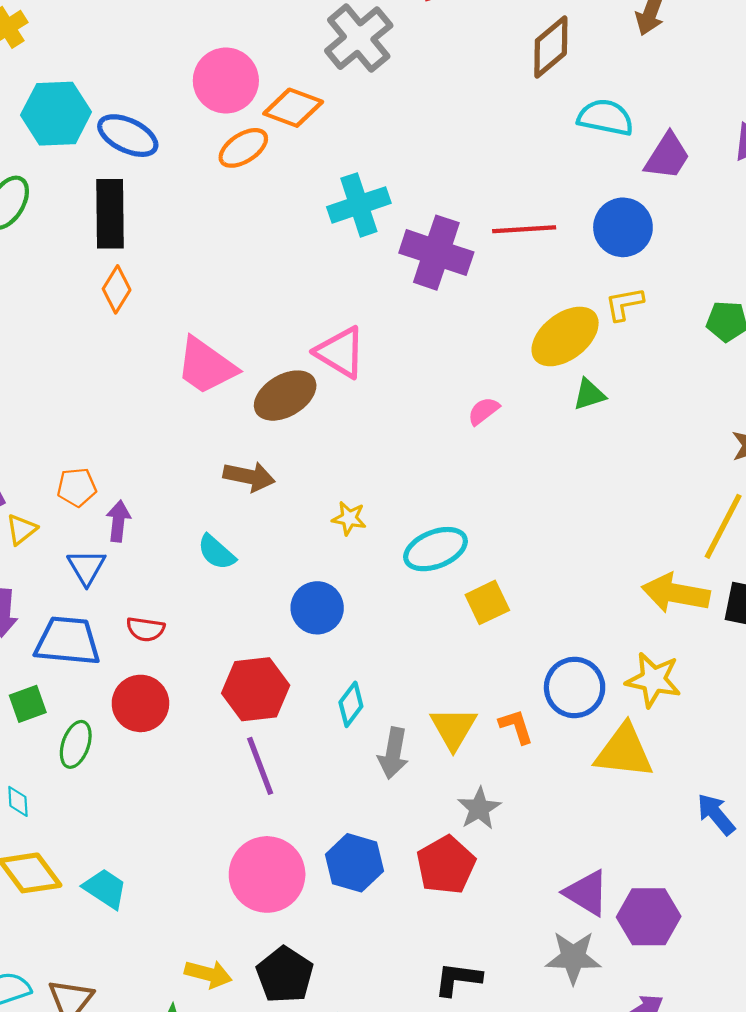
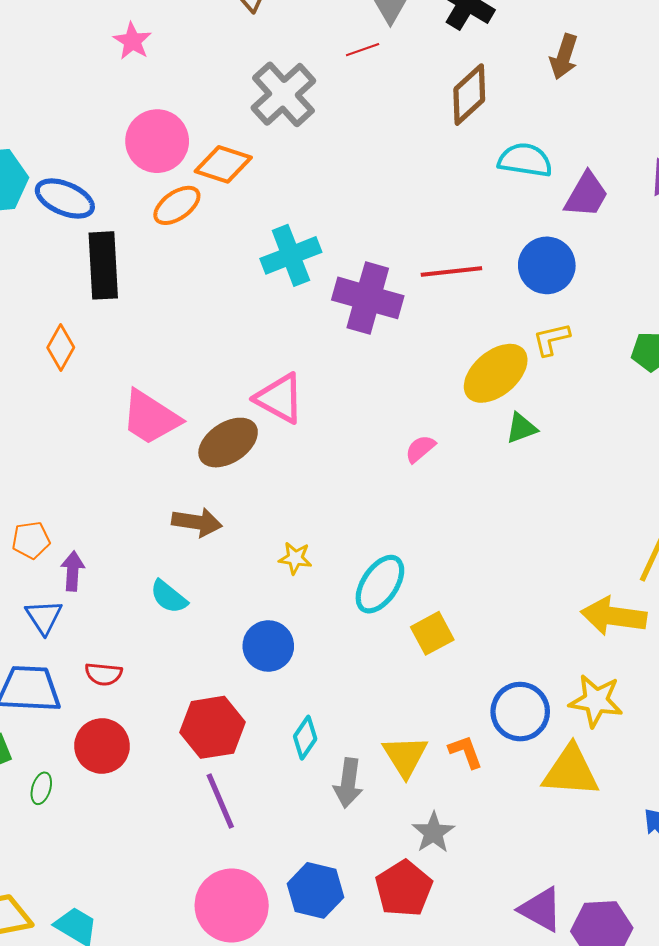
black rectangle: (110, 214) -> (103, 265), moved
cyan ellipse: (435, 549) -> (380, 584), turned -32
green ellipse: (76, 744) -> (41, 788), size x0.7

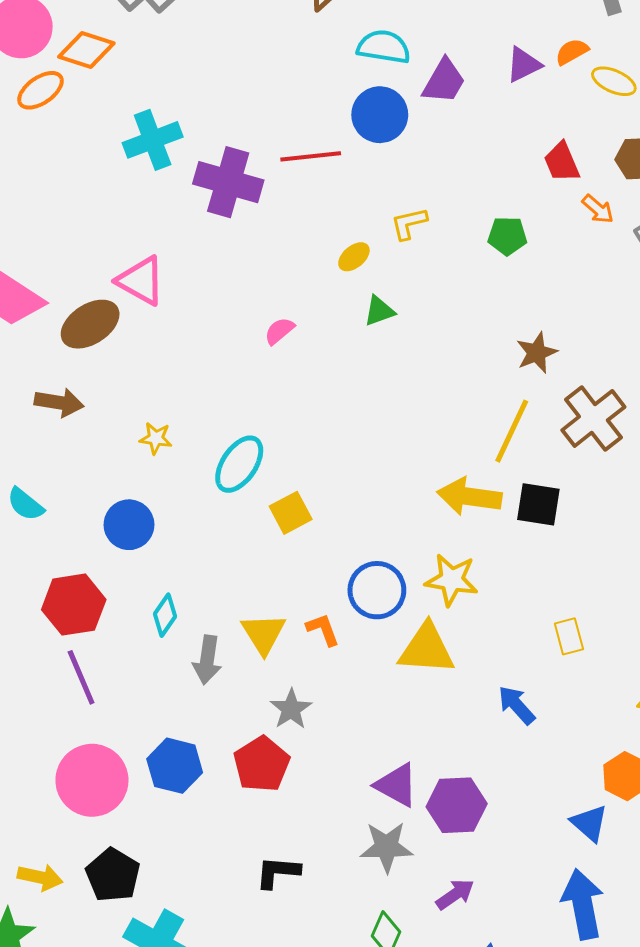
blue circle: (547, 265) -> (380, 115), moved
yellow ellipse: (496, 373) -> (354, 257), size x0.5
cyan semicircle: (169, 597) -> (25, 504), moved

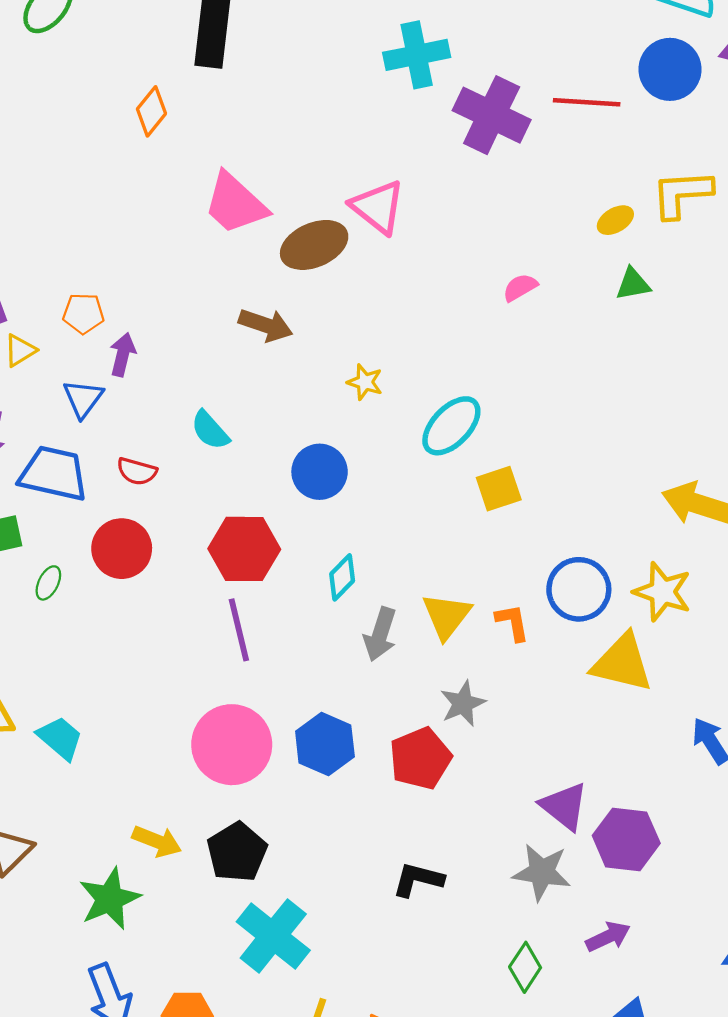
yellow L-shape: (409, 223) -> (682, 194), size x1.5

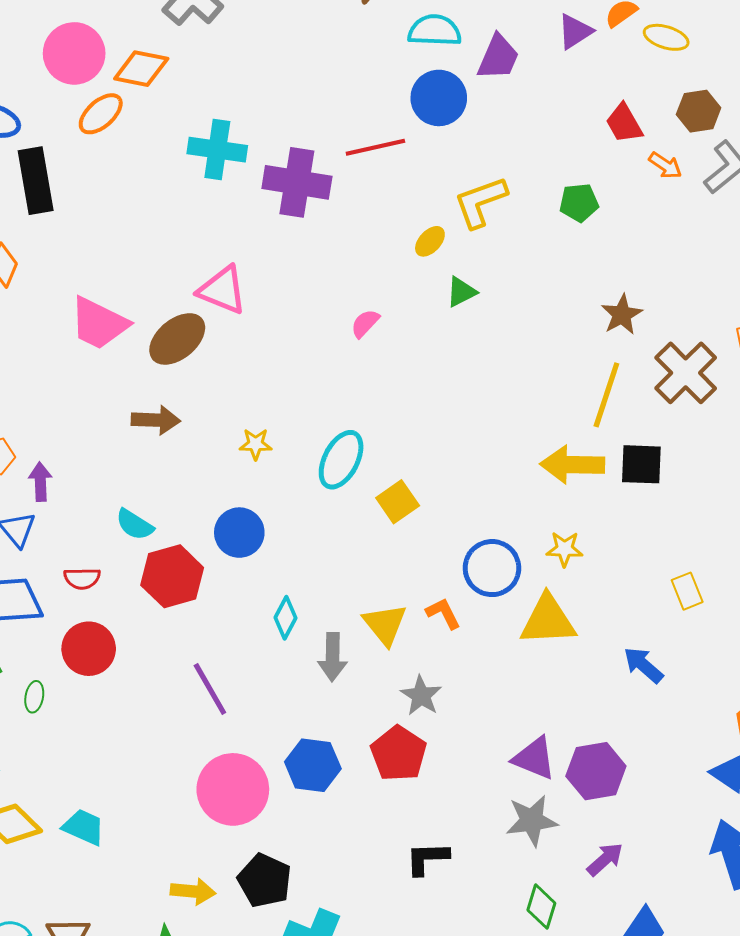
cyan cross: (417, 55) -> (217, 150), turned 36
red hexagon: (244, 549) -> (172, 576), moved
yellow star: (663, 592) -> (565, 549), size x0.7

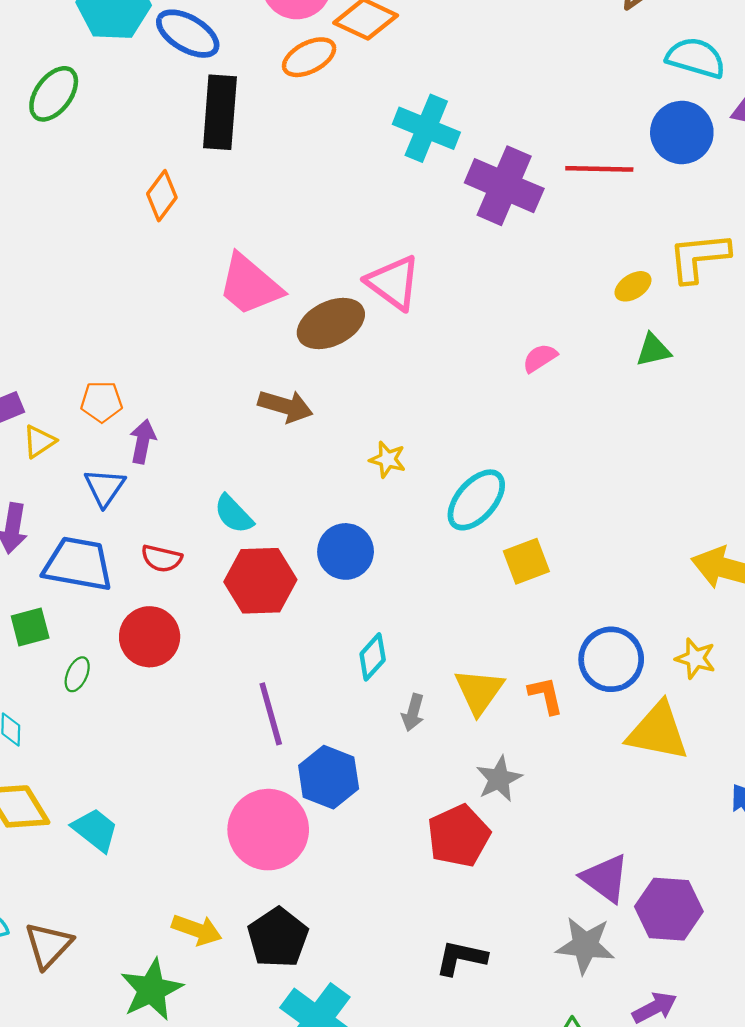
gray arrow: (333, 657) -> (413, 712), size x0.7
blue hexagon: (313, 765) -> (329, 777), moved

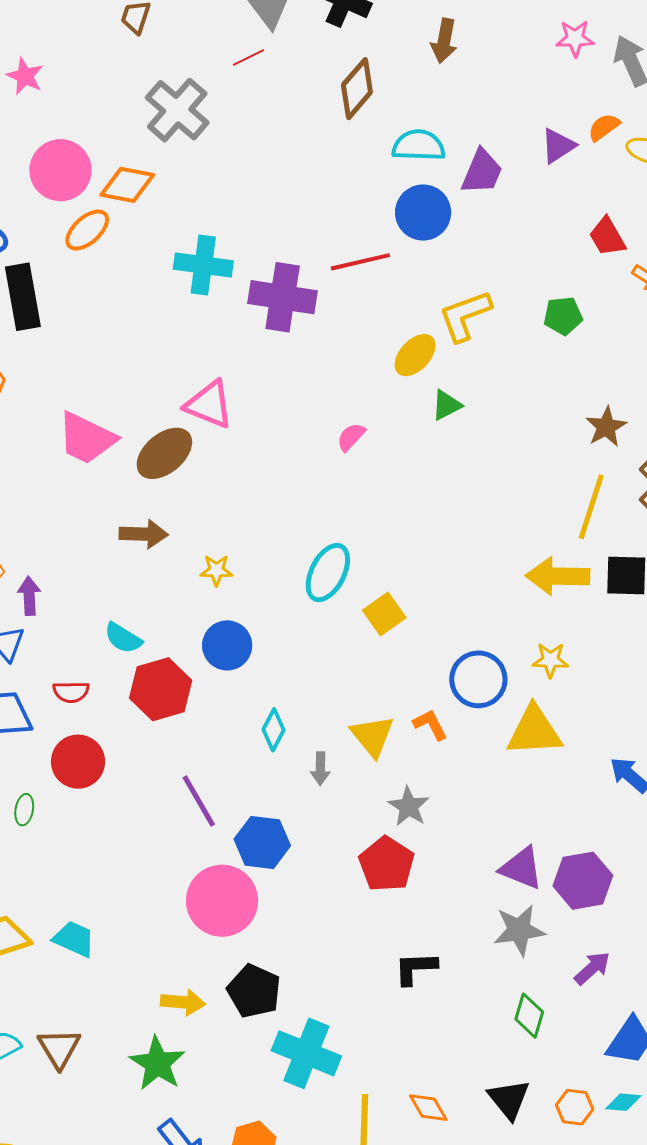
yellow ellipse: (633, 286) -> (415, 355), size x1.4
yellow star: (388, 459) -> (216, 570), moved

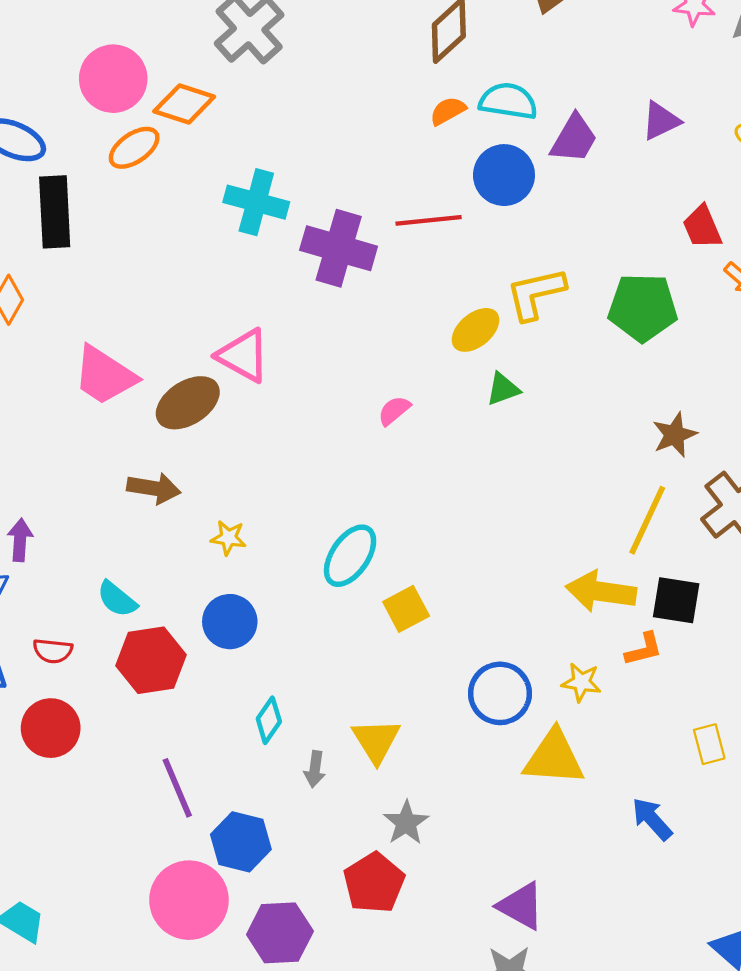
orange semicircle: (604, 127) -> (448, 111), moved
green pentagon: (563, 316) -> (643, 307), size x1.6
orange L-shape: (430, 725) -> (644, 649), moved, turned 96
purple hexagon: (583, 881) -> (280, 933), moved

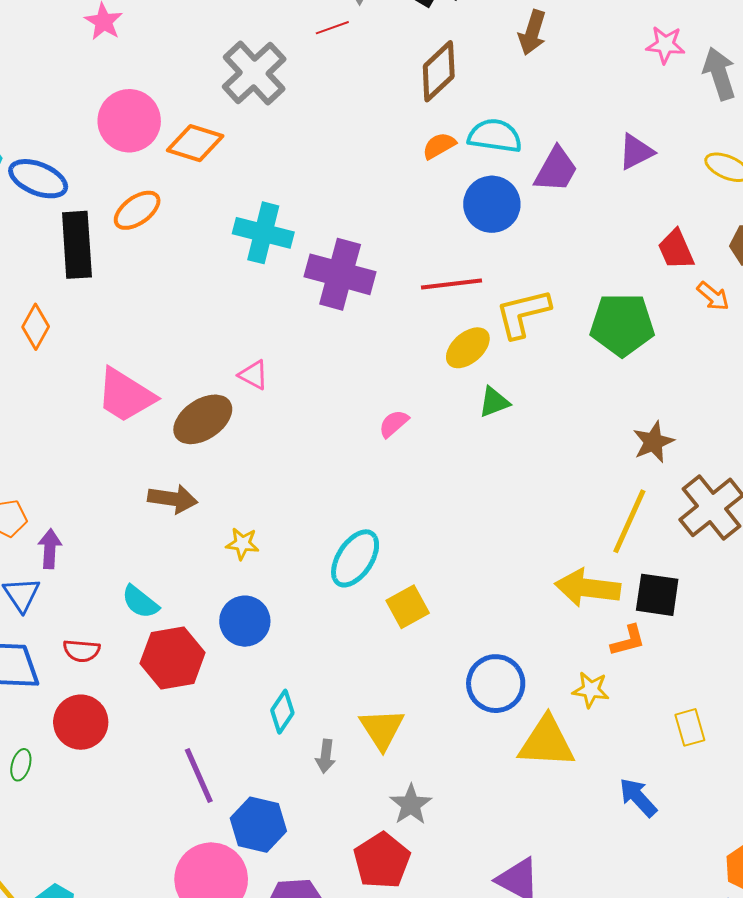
orange ellipse: (134, 148) -> (137, 210), moved
red line: (429, 220) -> (452, 284), moved
pink triangle: (243, 356) -> (253, 375), size x0.6
yellow star: (581, 682) -> (591, 690), moved

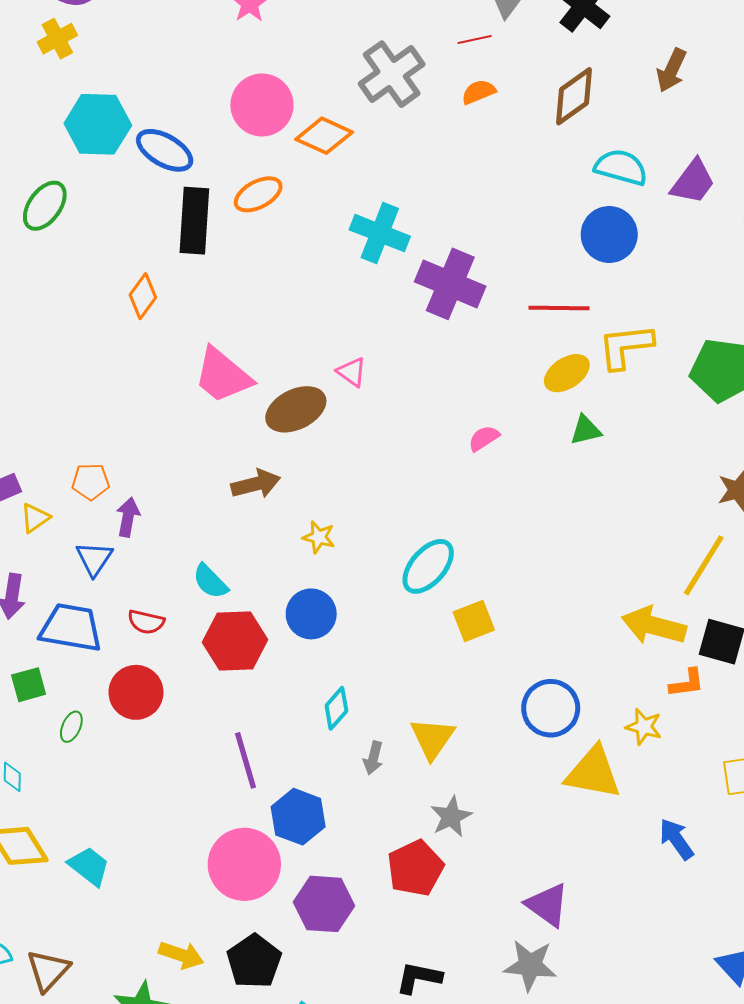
orange semicircle: (439, 146) -> (479, 92), moved
purple trapezoid: (556, 170) -> (693, 182), moved
brown arrow: (173, 499) -> (256, 484), turned -30

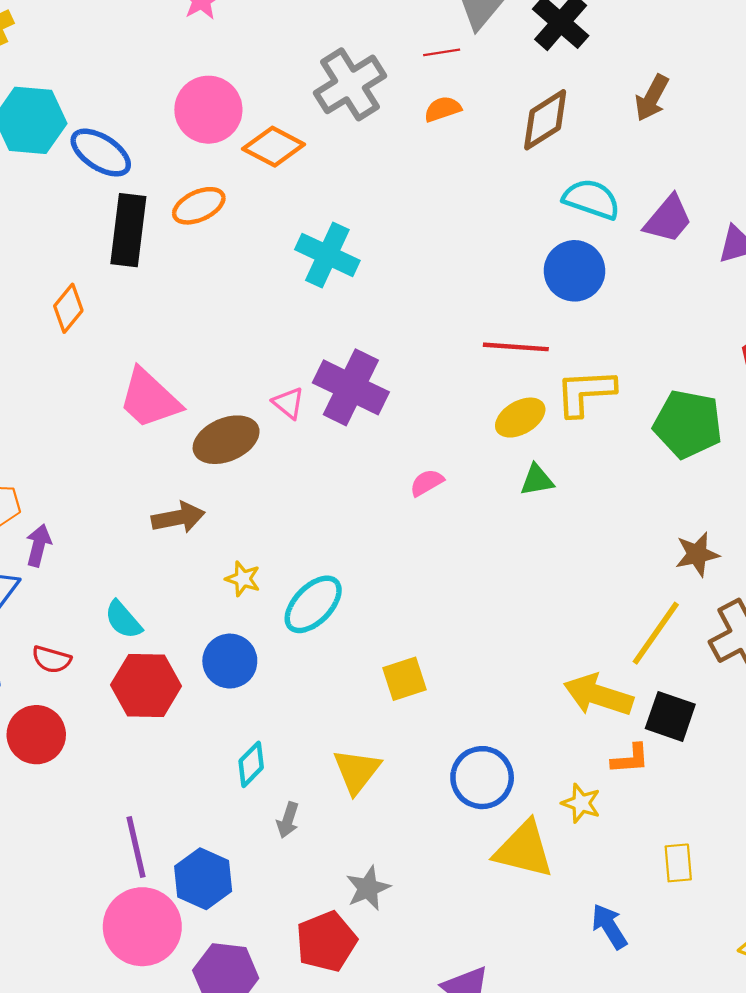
purple cross: (450, 284) -> (351, 387), moved
cyan ellipse: (428, 566) -> (313, 604), moved
yellow triangle: (432, 738) -> (357, 771), moved
purple line: (246, 760) -> (136, 847), moved

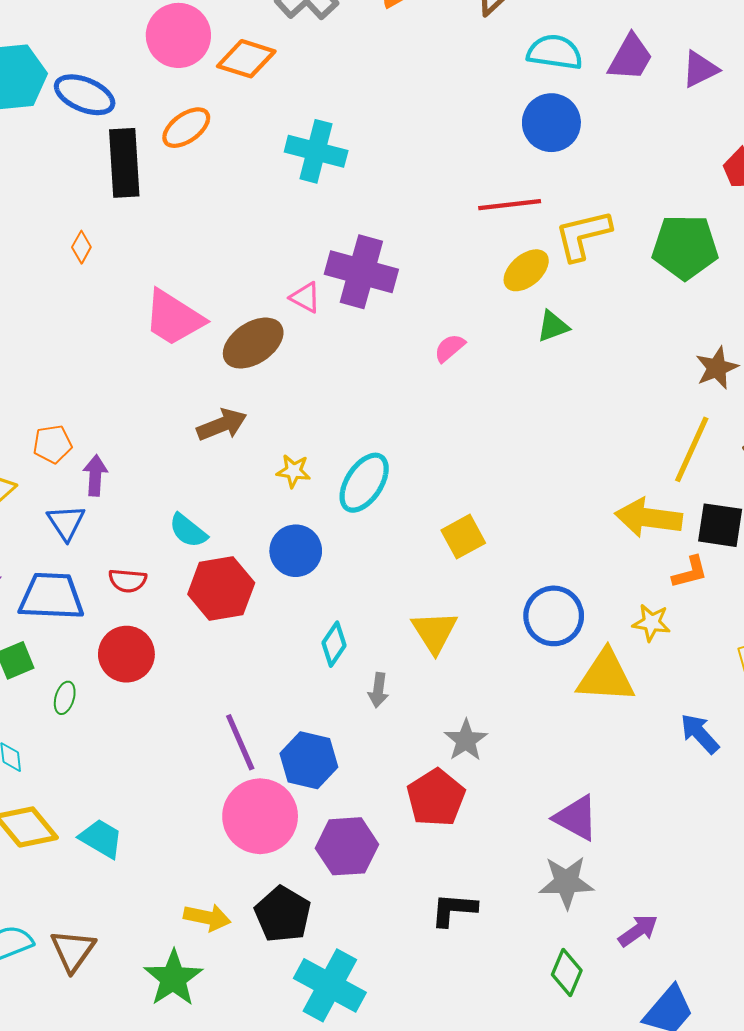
orange diamond: (68, 308) -> (81, 247), size x0.7

